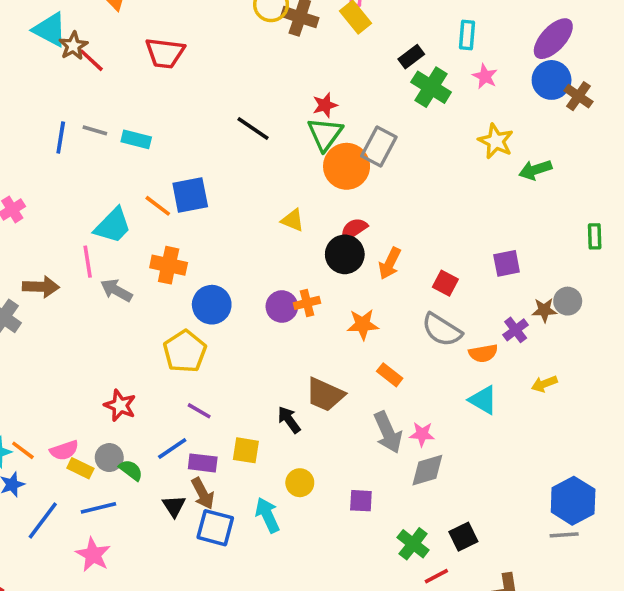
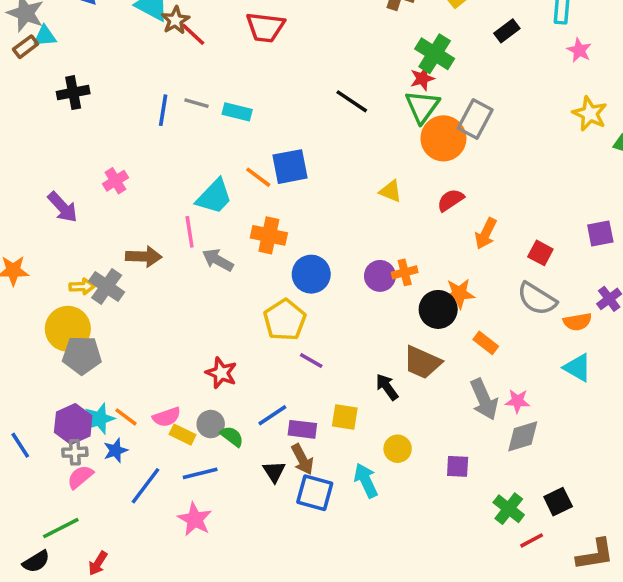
green cross: (431, 87) -> (435, 54), moved
black circle: (345, 254) -> (438, 309), moved
purple line: (199, 411) -> (311, 361), moved

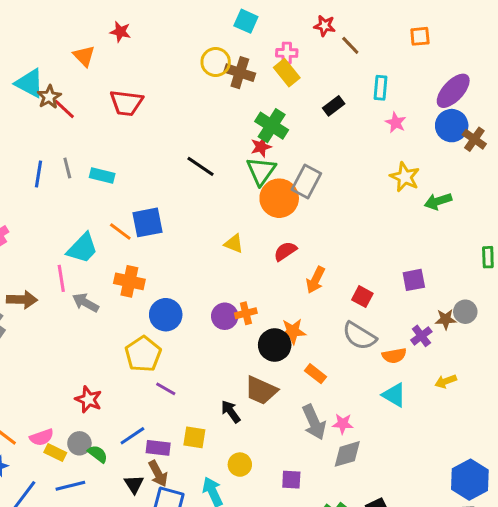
gray line: (197, 103) -> (67, 168), turned 60

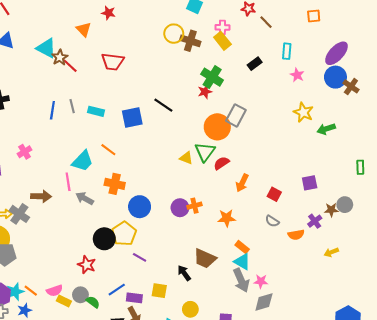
green triangle: (261, 171) -> (205, 152), moved
blue square: (148, 222) -> (132, 118), moved
gray semicircle: (359, 336) -> (272, 221), size x0.6
black circle: (275, 345) -> (104, 239), moved
cyan triangle: (394, 395) -> (242, 262), moved

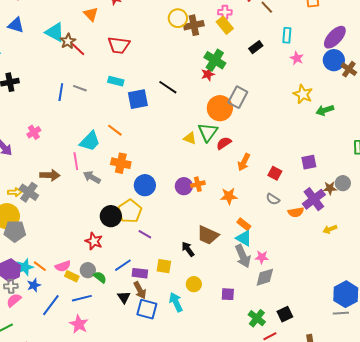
brown cross: (190, 41) -> (194, 25), turned -30
gray line: (72, 106) -> (80, 88), turned -56
cyan rectangle: (96, 111) -> (116, 81), moved
purple cross: (315, 221) -> (314, 199), size x1.6

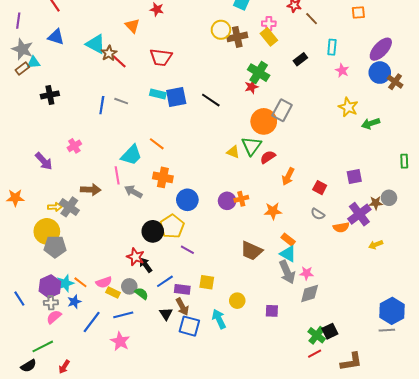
blue square: (138, 99) -> (176, 97), moved
black arrow: (188, 249) -> (146, 265), moved
green cross: (257, 318) -> (317, 335), moved

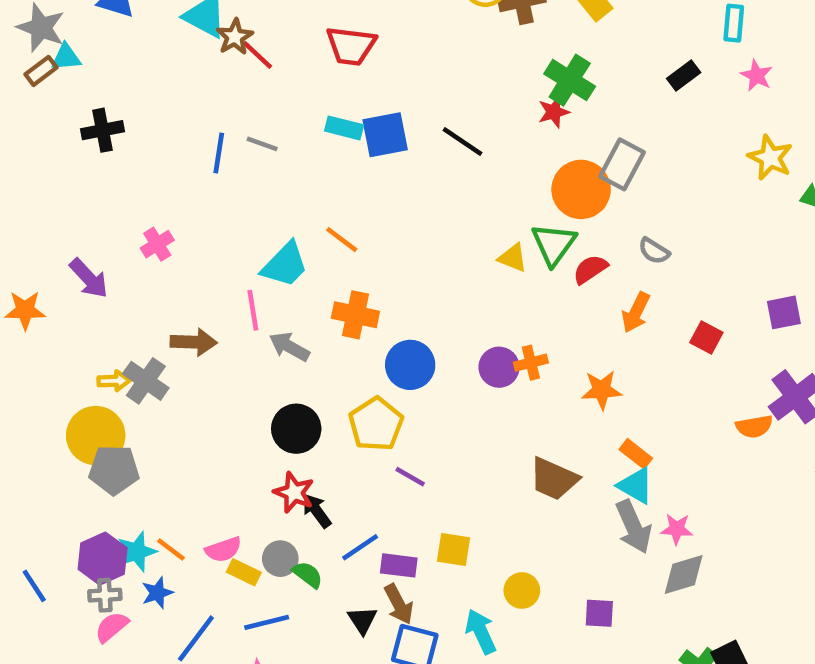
black rectangle: (300, 59) -> (684, 76), moved
orange star: (15, 198) -> (25, 310), moved
gray semicircle: (318, 214) -> (654, 251), moved
black circle: (153, 231) -> (296, 429), moved

